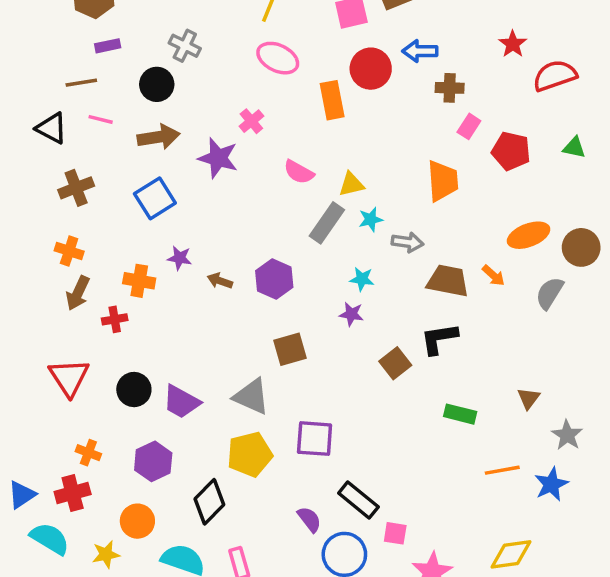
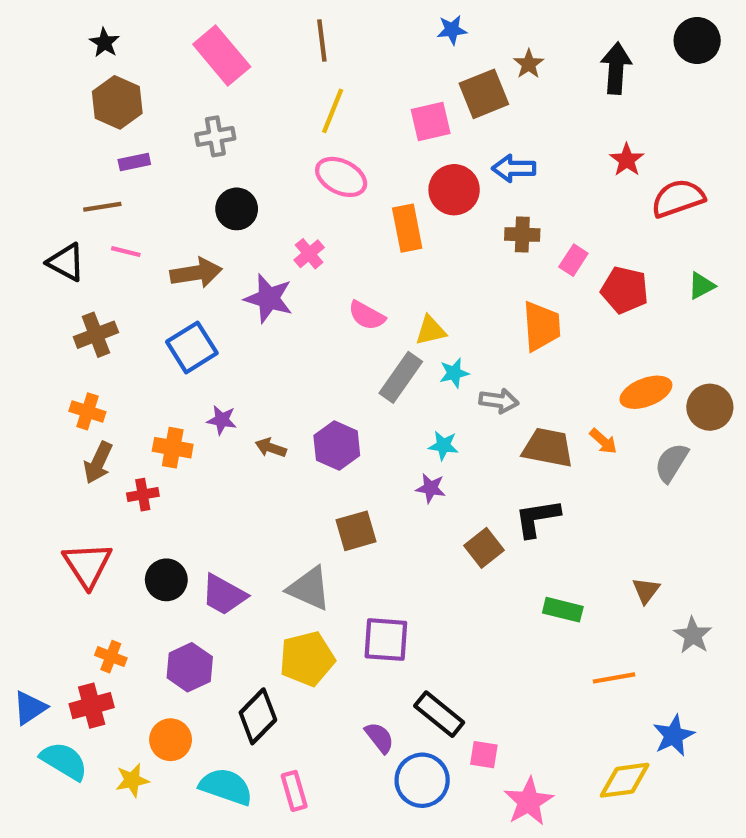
gray cross: (185, 46) -> (215, 136), moved, turned -36
black circle: (157, 84) -> (237, 209), moved
brown cross: (450, 88) -> (522, 234), moved
green triangle: (574, 148) -> (701, 286), turned -40
blue star: (551, 484) -> (674, 735), moved

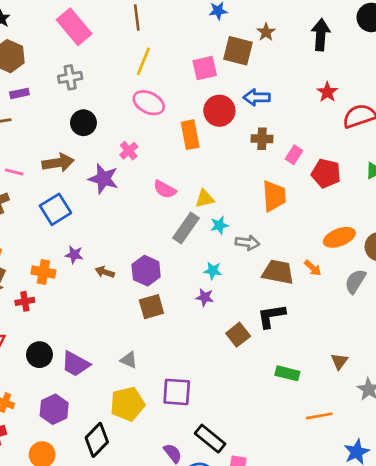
brown square: (484, 94) -> (238, 51), turned 36
pink line: (126, 252) -> (14, 172), moved
brown square: (356, 531) -> (151, 307), moved
gray triangle: (309, 588) -> (129, 360), size x0.6

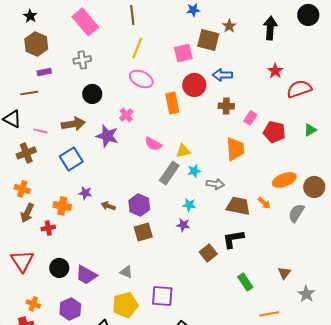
green rectangle: (287, 373) -> (245, 282), turned 42

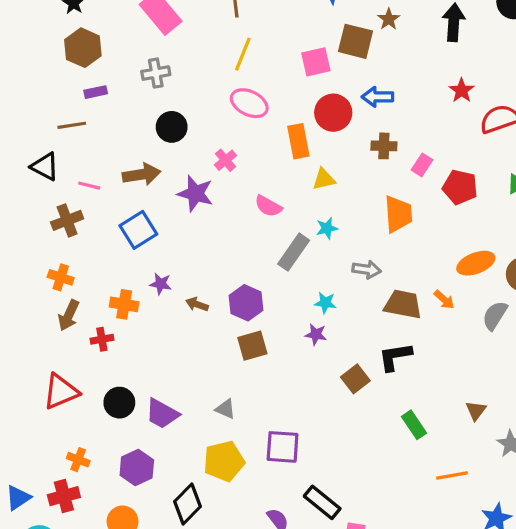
yellow triangle: (183, 151) -> (324, 179), moved
cyan star: (194, 171) -> (327, 228), moved
red triangle: (22, 261) -> (61, 392), turned 40

